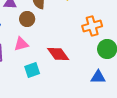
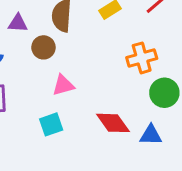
pink triangle: (21, 44) -> (63, 85), moved
red diamond: (58, 54) -> (113, 123), moved

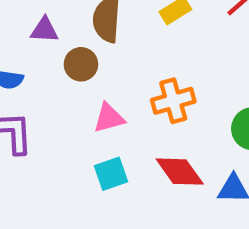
orange cross: (142, 58) -> (173, 101), moved
cyan square: (51, 124) -> (111, 174), moved

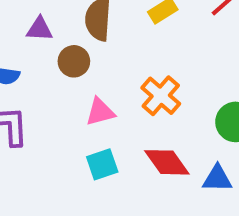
orange cross: (173, 101) -> (161, 96), turned -33

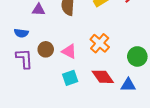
brown circle: (74, 61) -> (46, 49), moved
pink triangle: (100, 112) -> (69, 51), turned 42

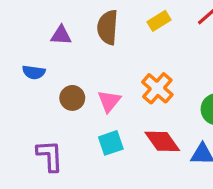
pink triangle: (69, 51) -> (109, 101), turned 42
purple L-shape: (24, 59) -> (50, 156), moved

